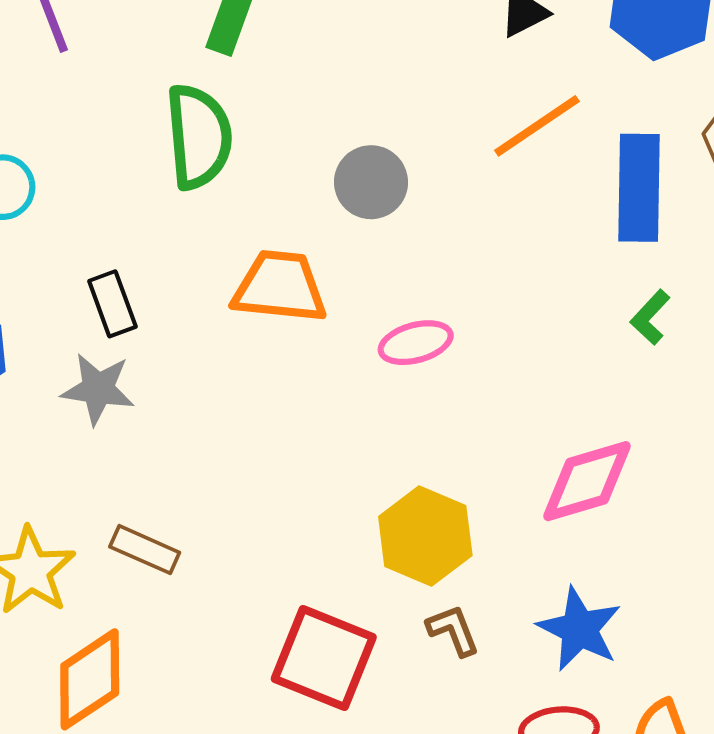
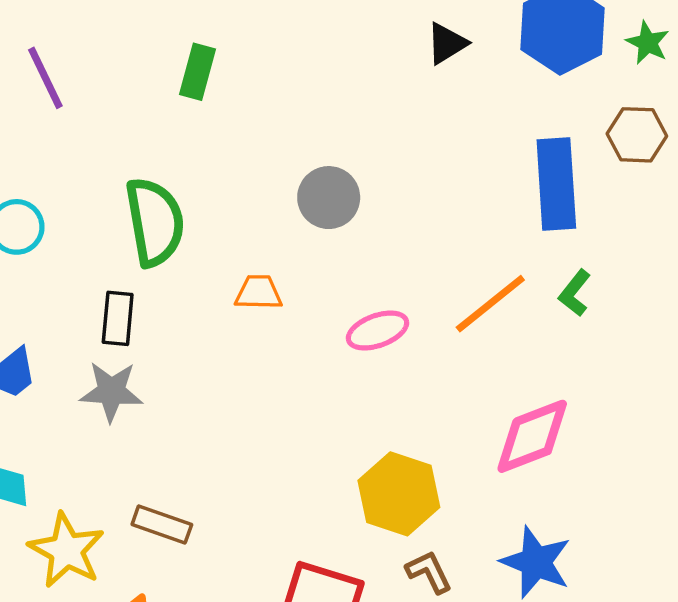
orange line: (537, 126) -> (490, 304), moved
green semicircle: (199, 137) -> (155, 222), moved
orange trapezoid: (280, 287) -> (259, 293), size x0.6
black rectangle: (112, 304) -> (118, 318), turned 30

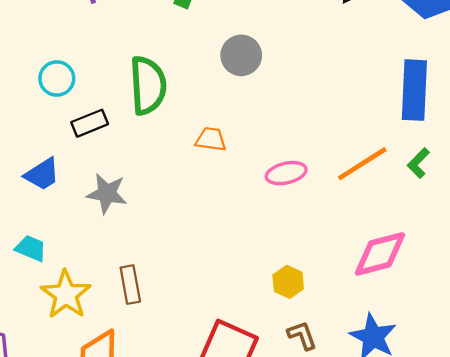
gray circle: (329, 198) -> (241, 55), moved
black rectangle: (118, 318) -> (90, 123), moved, turned 56
yellow hexagon: (399, 494) -> (288, 282), size x0.6
brown rectangle: (162, 524) -> (130, 285), turned 54

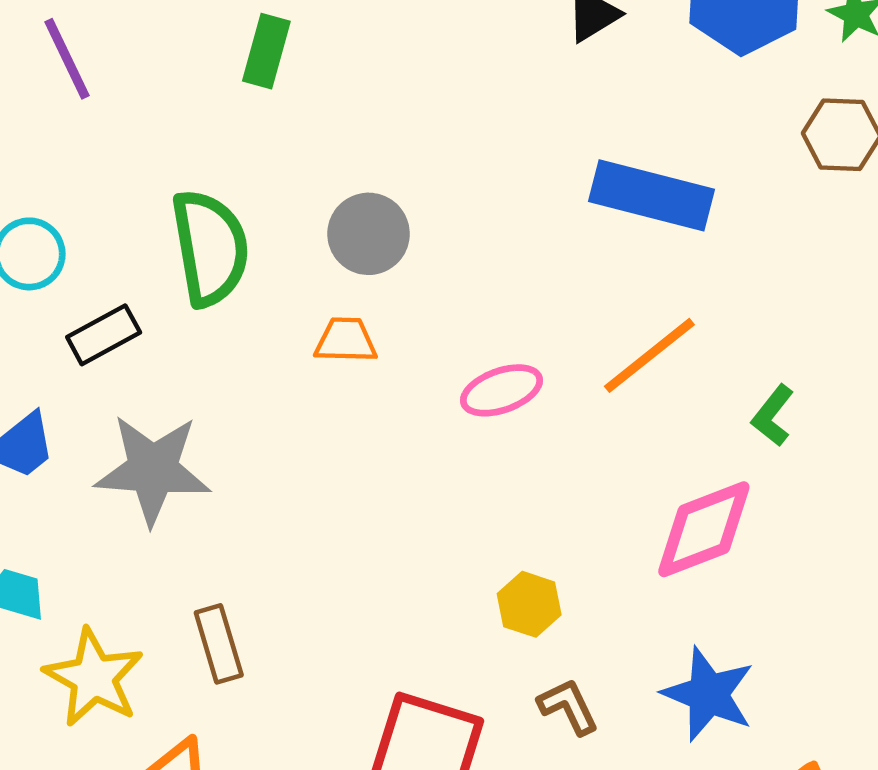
gray circle: (241, 55) -> (369, 234), moved
blue rectangle: (414, 90) -> (651, 195), moved, turned -72
green L-shape: (418, 163) -> (773, 415), moved
gray star: (107, 193) -> (153, 470), size x1.4

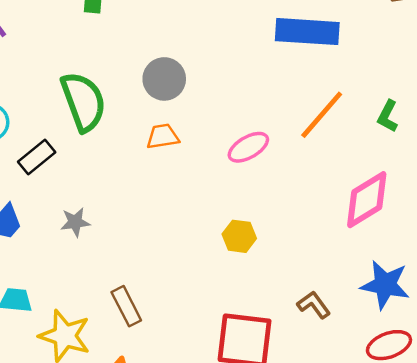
green L-shape: (773, 415) -> (388, 116), moved
gray star: (153, 470) -> (75, 222), size x0.5
yellow hexagon: (529, 604) -> (239, 236), moved

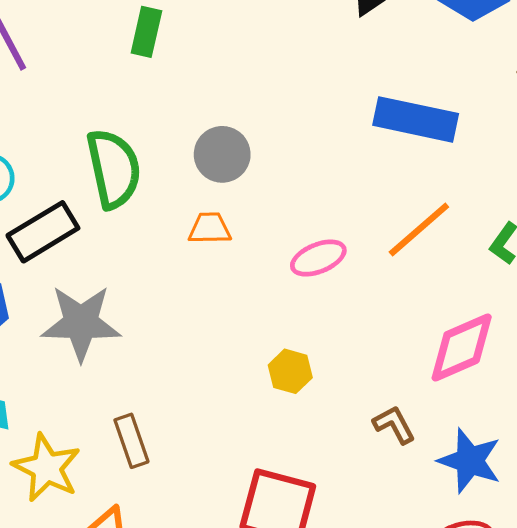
black rectangle: (37, 157) -> (43, 232), size x1.4
gray star: (75, 222) -> (81, 323), size x2.0
brown L-shape: (314, 305) -> (394, 425), moved

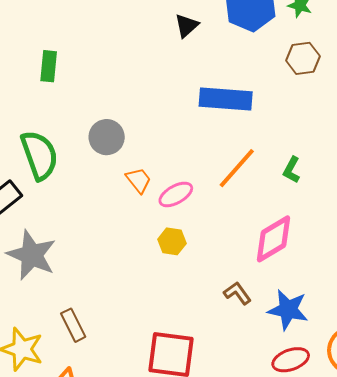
orange trapezoid: (210, 228) -> (139, 180), moved, turned 60
gray star: (81, 323) -> (32, 255), turned 30
yellow hexagon: (290, 371) -> (172, 241), moved

